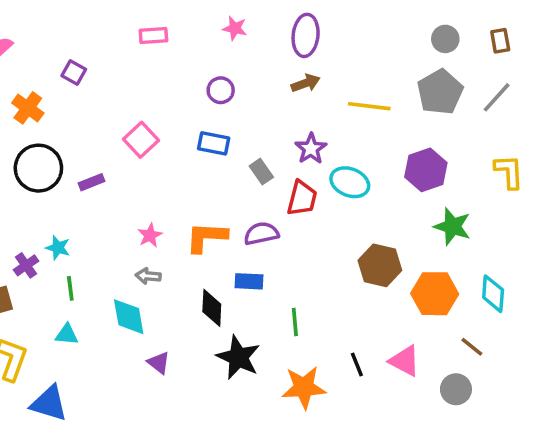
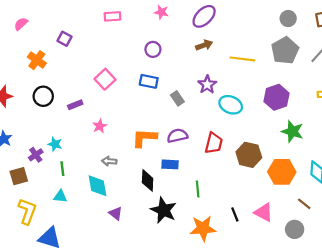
purple ellipse: (306, 35) -> (204, 16), turned 40
black circle: (38, 168) -> (43, 96), size x0.7
red trapezoid: (302, 198) -> (214, 143), moved
pink star: (150, 235) -> (100, 126), moved

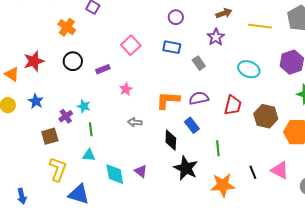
purple star: (207, 85) -> (216, 37), moved
blue rectangle: (170, 164) -> (192, 125), turned 49
cyan diamond: (98, 186) -> (115, 174), moved

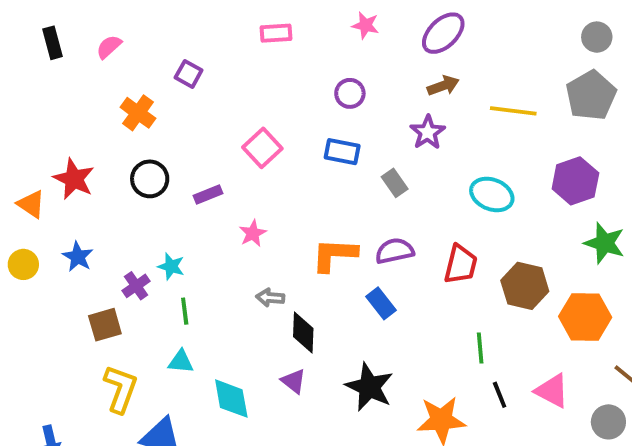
red star: (34, 61) -> (74, 179), turned -30
black diamond: (171, 140) -> (303, 332), moved
green line: (218, 148) -> (480, 348), moved
purple triangle: (141, 171) -> (294, 381), moved

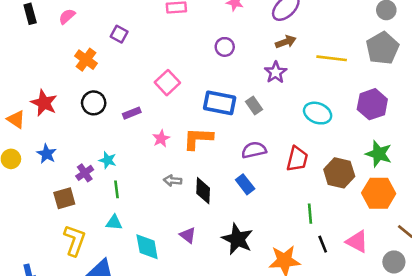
blue rectangle: (342, 152) -> (220, 103), moved, size x1.4
green star: (605, 243) -> (379, 154), moved
orange L-shape: (334, 255) -> (198, 139), moved
black diamond: (303, 332) -> (203, 191), moved

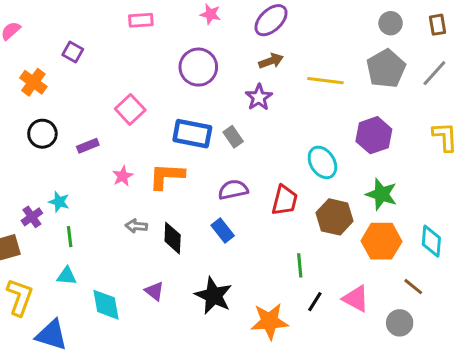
purple circle: (225, 47) -> (198, 67), size x1.6
cyan ellipse: (318, 113) -> (322, 162), moved, turned 36
black line: (323, 244) -> (315, 302), turned 54

